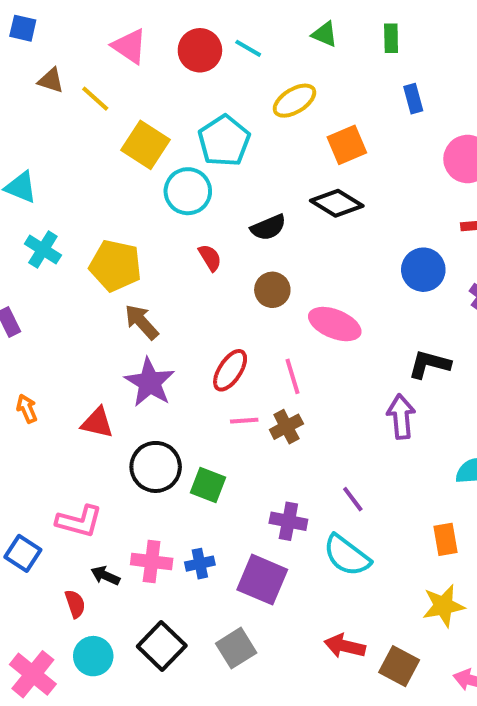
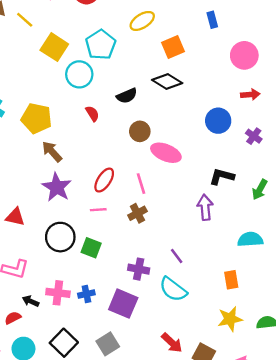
brown circle: (272, 290) -> (140, 131), moved
pink line: (244, 421) -> (98, 210), moved
red triangle: (97, 423) -> (15, 217), moved
red semicircle: (75, 604) -> (13, 318), turned -98
red arrow: (345, 646) -> (172, 343), turned -150

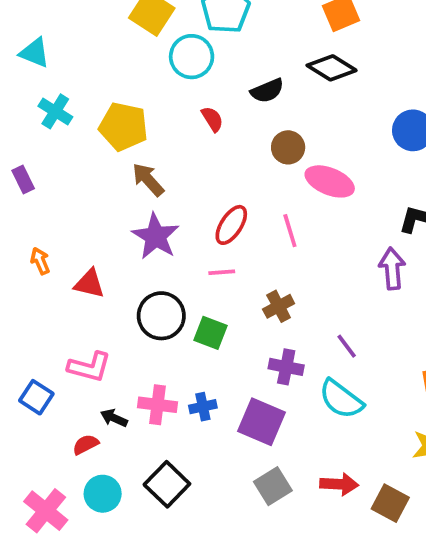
brown cross: (137, 213) -> (279, 306), moved
red arrow: (172, 343) -> (339, 484), turned -40
gray square: (108, 344) -> (273, 486), moved

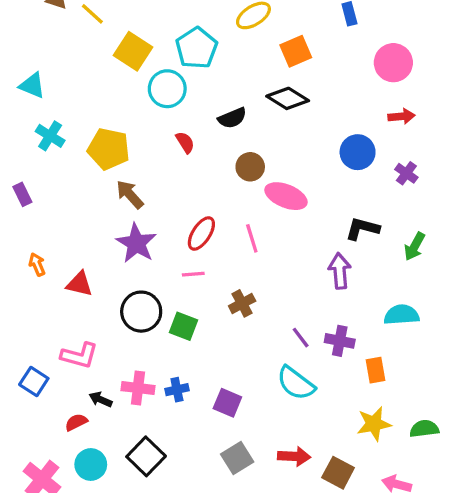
purple cross: (286, 367) -> (340, 341), moved
purple square: (262, 422) -> (227, 403), size x0.7

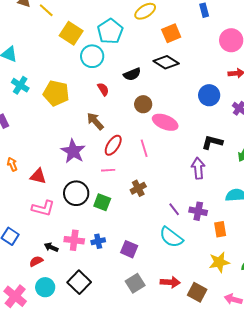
brown arrow: (130, 194) -> (95, 121), moved
pink L-shape: (79, 356) -> (43, 208), moved

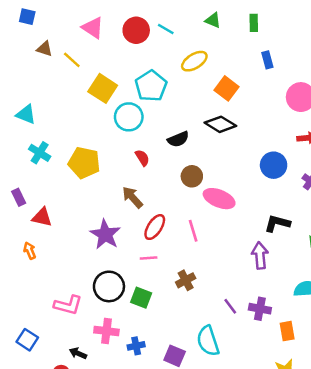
orange square: (171, 33) -> (227, 88), turned -30
red triangle: (38, 176) -> (42, 217), moved
cyan semicircle: (171, 237) -> (208, 341), moved, turned 35
pink cross: (74, 240) -> (106, 331), moved

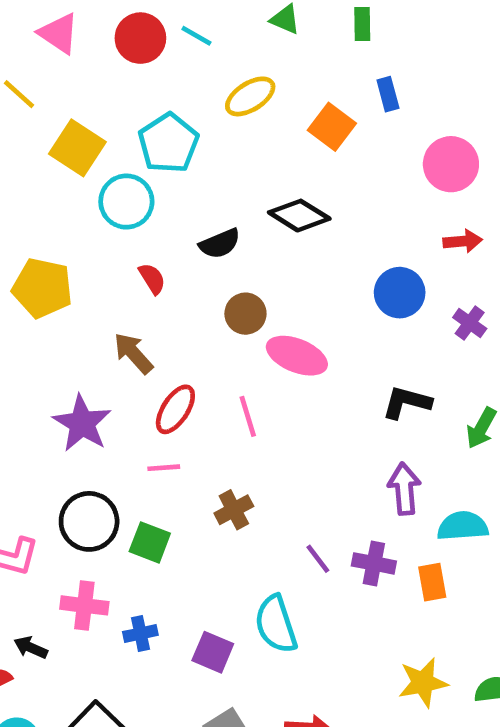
orange square: (227, 88) -> (332, 127), moved
purple arrow: (260, 256) -> (404, 489), moved
orange rectangle: (287, 331) -> (432, 582), moved

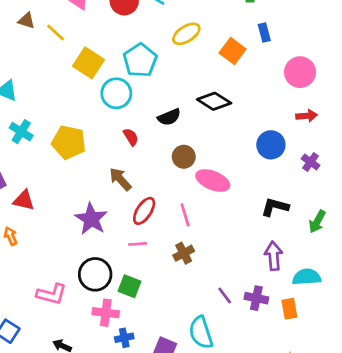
brown cross: (234, 510) -> (184, 253), moved
pink cross: (84, 605) -> (106, 313), moved

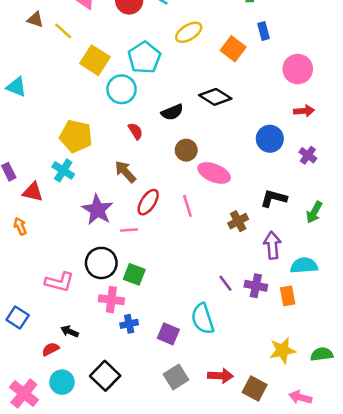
cyan cross: (21, 132) -> (63, 170), moved
pink line: (137, 244) -> (129, 230), moved
brown cross: (184, 253) -> (238, 221), moved

